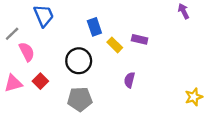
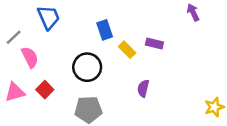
purple arrow: (184, 11) -> (193, 12), moved

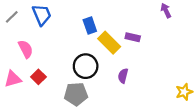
gray line: (14, 37) -> (12, 17), moved
yellow rectangle: (127, 50) -> (109, 43), size x1.5
black circle: (87, 67) -> (86, 66), moved

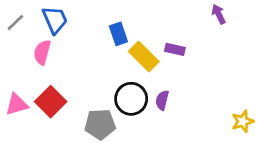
pink semicircle: (26, 49) -> (42, 52), moved, turned -138
black circle: (86, 66) -> (131, 99), moved
red square: (38, 77) -> (51, 102), size x1.5

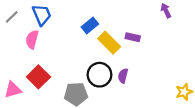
blue rectangle: (118, 34) -> (90, 25), turned 70
pink triangle: (17, 104) -> (13, 90), moved

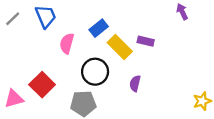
pink semicircle: (32, 39) -> (67, 43), moved
black circle: (99, 75) -> (95, 72), moved

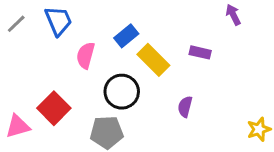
purple rectangle: (146, 41) -> (200, 52), moved
purple semicircle: (135, 83) -> (185, 107), moved

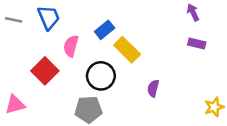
gray line: (16, 24) -> (14, 20), turned 56
purple rectangle: (200, 52) -> (197, 44), moved
red square: (54, 108) -> (45, 71), moved

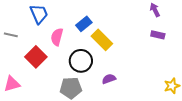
gray line: (14, 20) -> (11, 35), moved
purple semicircle: (153, 88) -> (109, 79), moved, turned 56

